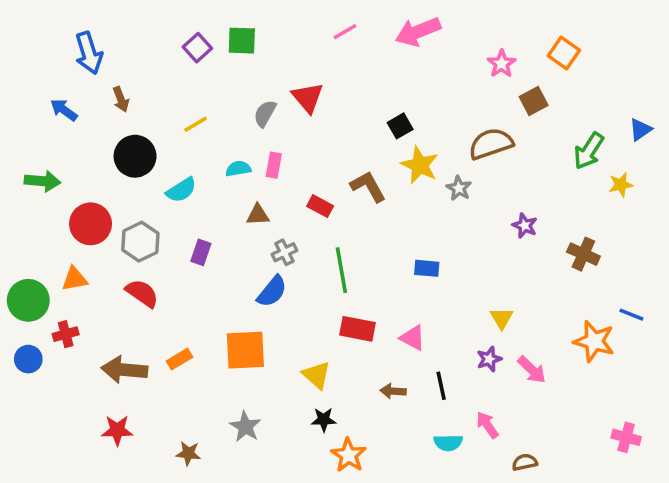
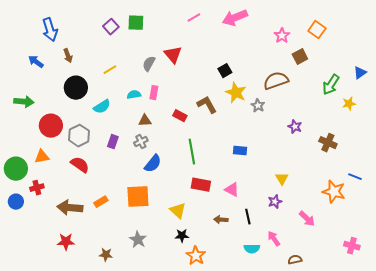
gray cross: (284, 252) -> (141, 142), moved
pink arrow: (532, 370) -> (307, 219), moved

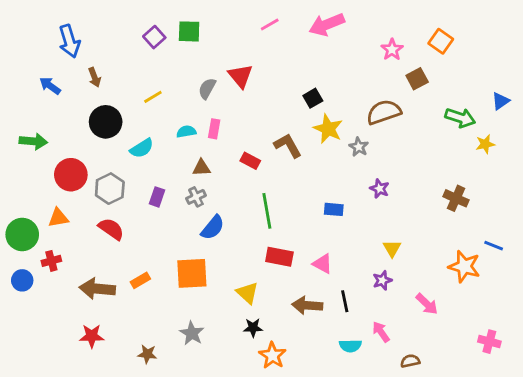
green arrow: (331, 85) -> (460, 118), turned -105
purple star: (295, 127) -> (380, 189), moved
brown arrow: (221, 220) -> (307, 305), size x1.5

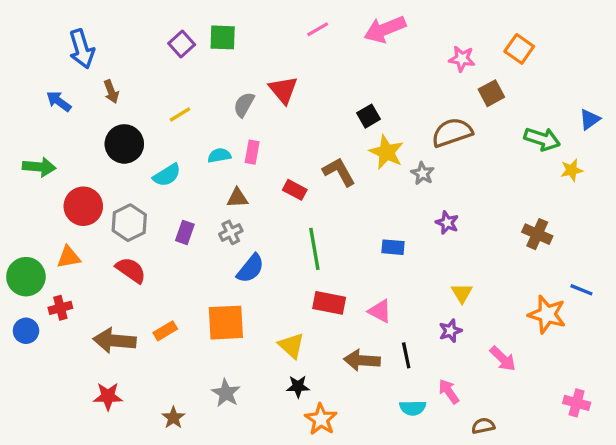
pink star: (392, 50) -> (462, 59), turned -30
brown star: (147, 354) -> (173, 418), turned 30

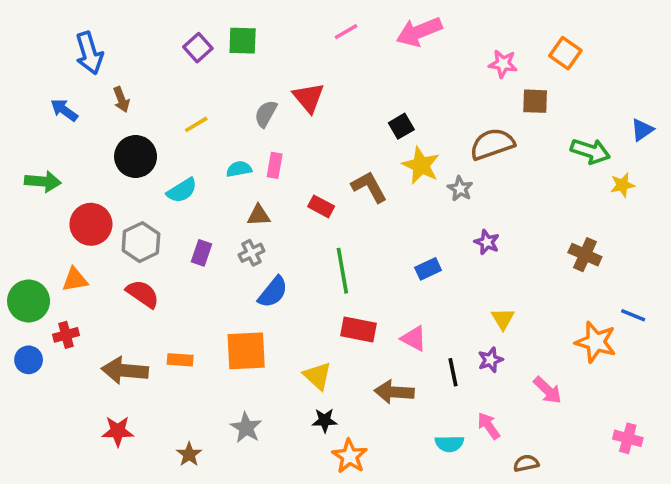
brown square: (491, 93) -> (535, 101), turned 30
blue rectangle: (393, 247) -> (428, 269), turned -30
orange rectangle: (165, 331) -> (180, 360), turned 35
black line: (406, 355) -> (453, 372), moved

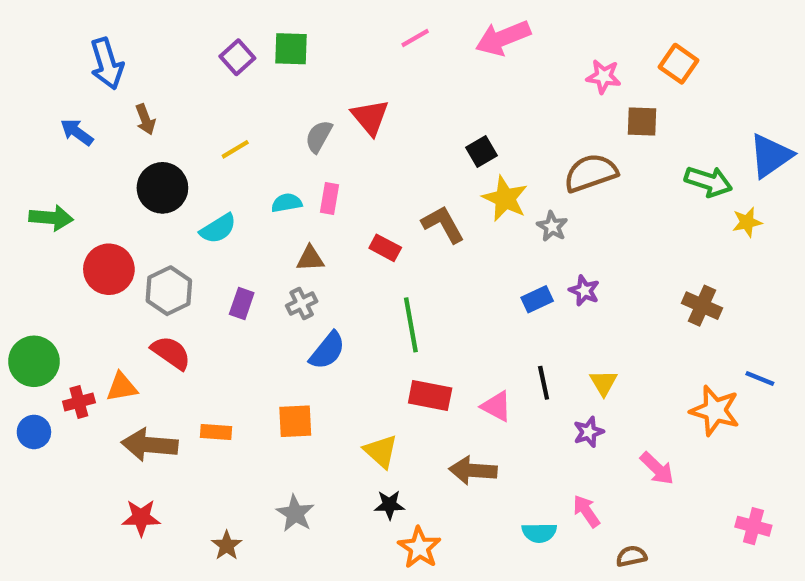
blue triangle: (642, 130) -> (771, 156), size x1.6
blue rectangle: (428, 269) -> (537, 299), moved
orange triangle: (75, 280) -> (122, 387), moved
orange square: (246, 351) -> (295, 421), size x0.7
black line: (453, 372) -> (544, 383), moved

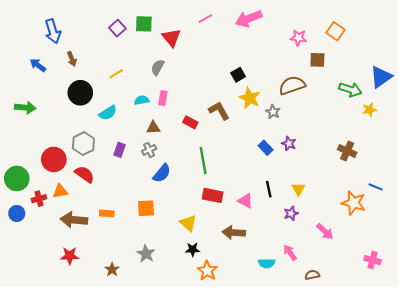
red triangle: (370, 117) -> (171, 38), moved
red circle: (109, 269) -> (54, 159), moved
blue rectangle: (537, 299) -> (266, 148), turned 72

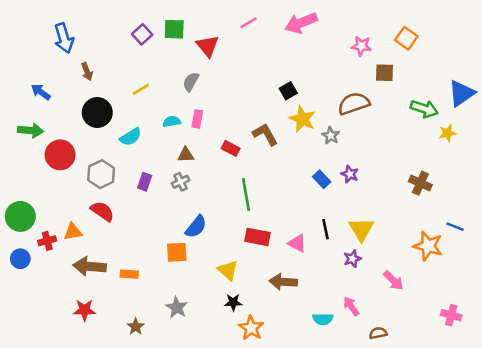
blue arrow: (38, 65) -> (41, 92), moved
red circle: (54, 159) -> (60, 155), moved
blue semicircle: (162, 173) -> (196, 227), moved
yellow triangle: (298, 189) -> (361, 229), size x1.5
orange rectangle: (107, 213) -> (129, 274), moved

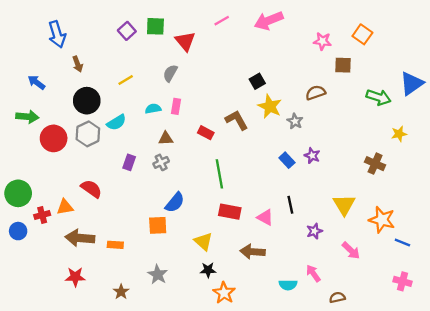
brown semicircle: (354, 104) -> (316, 93), size x0.7
yellow star: (447, 133) -> (399, 134), moved
gray hexagon: (101, 174) -> (88, 134), moved
blue line: (455, 227) -> (402, 243), moved
yellow triangle: (361, 229) -> (344, 205), moved

